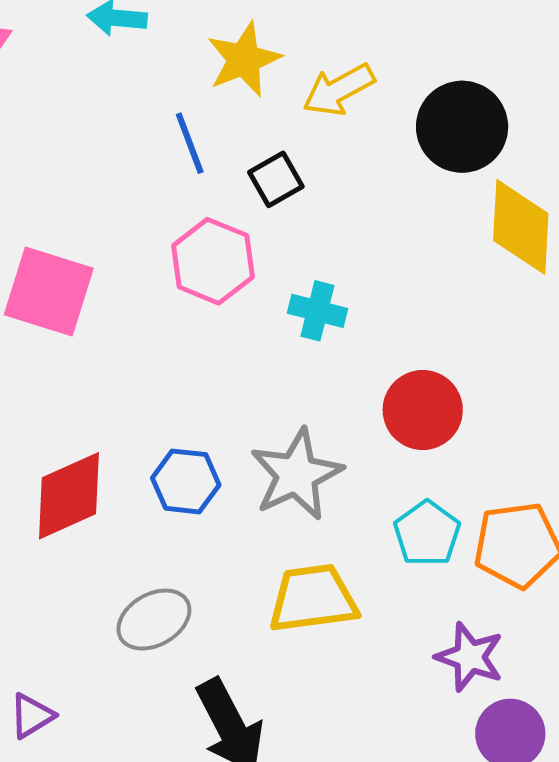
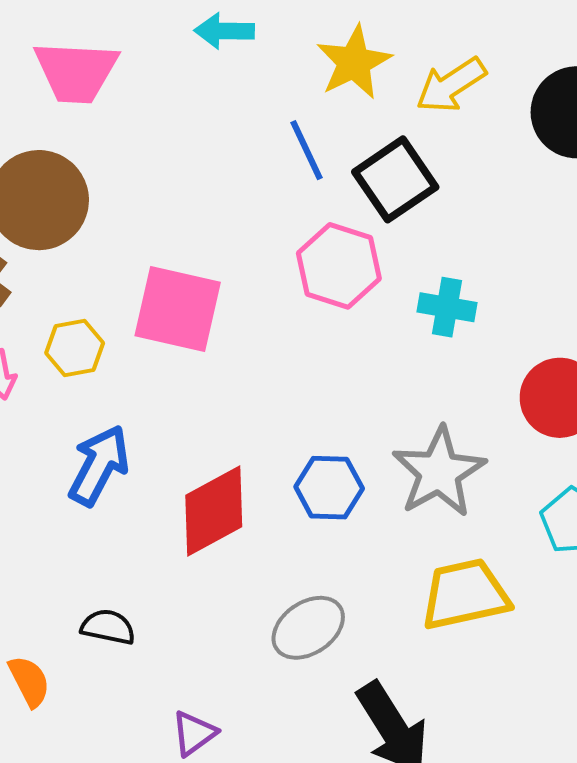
black square: (276, 179) -> (395, 179), size x1.5

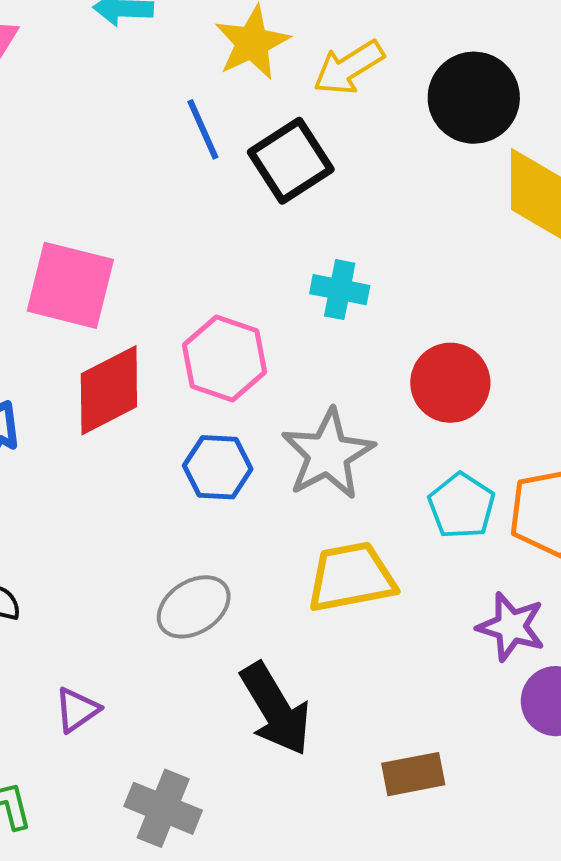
pink hexagon: (339, 266) -> (224, 359), moved
red diamond: (214, 511) -> (109, 390), moved

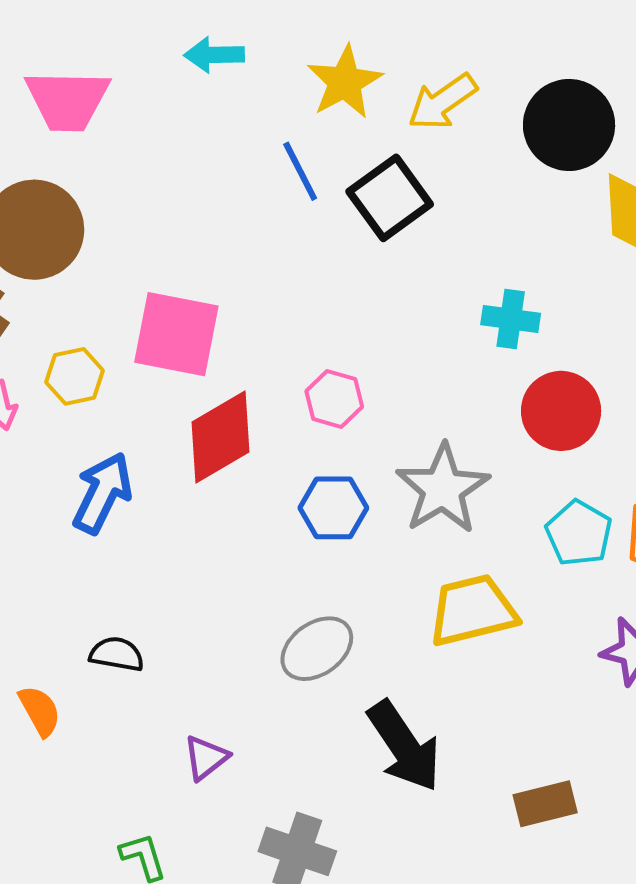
cyan cross: (340, 290) -> (511, 319), moved
pink hexagon: (224, 359) -> (334, 399), size x0.7

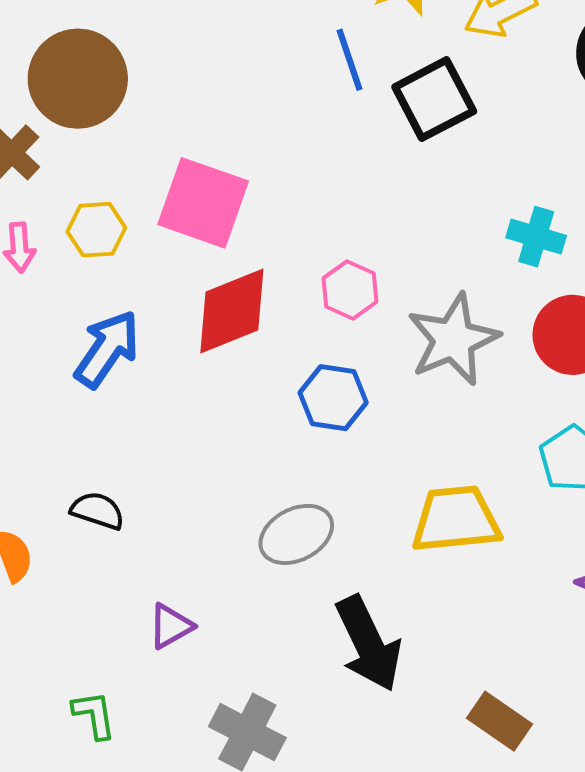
gray star: (443, 489) -> (453, 339), moved
brown rectangle: (545, 804) -> (500, 721), turned 40

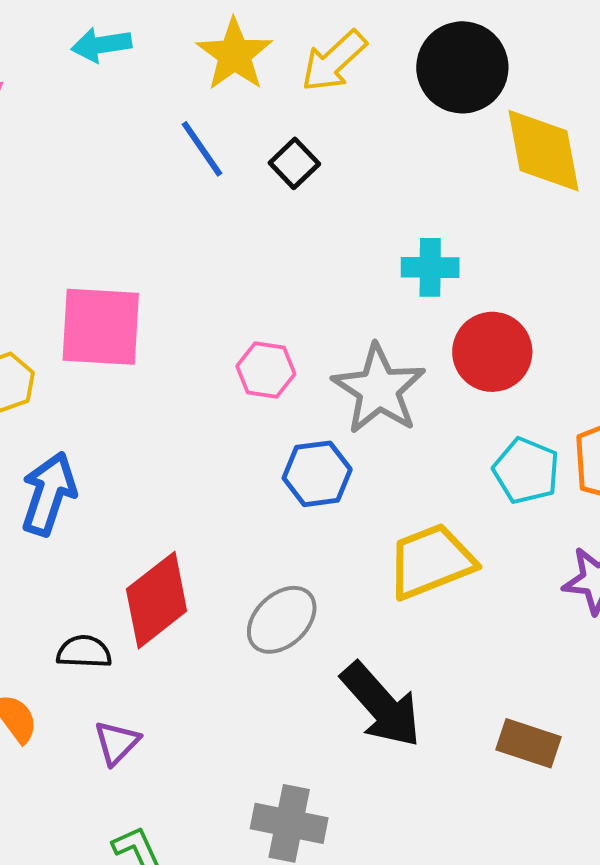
black square: (434, 99) -> (294, 163), size x0.6
red diamond: (232, 311) -> (157, 600), moved
blue hexagon: (333, 398) -> (317, 474), moved
purple triangle: (171, 626) -> (117, 743), moved

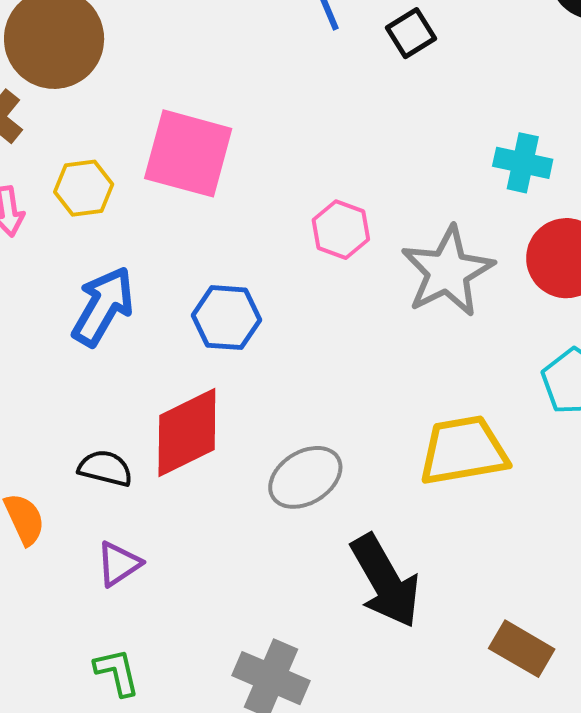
blue hexagon: (317, 474) -> (226, 318), moved

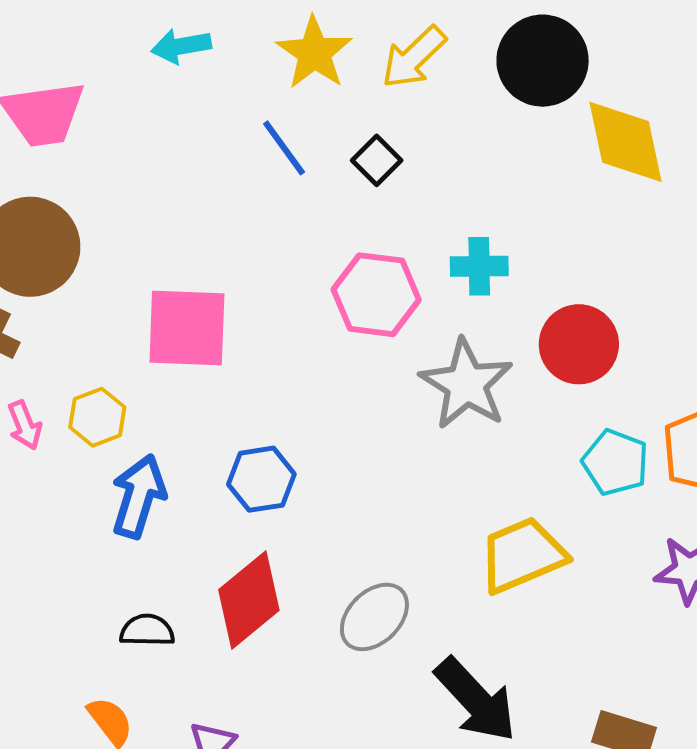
cyan cross: (523, 163) -> (479, 266), moved
yellow hexagon: (84, 188) -> (97, 417), moved
pink hexagon: (341, 230) -> (376, 295), moved, size x1.5
black semicircle: (105, 468) -> (147, 630), moved

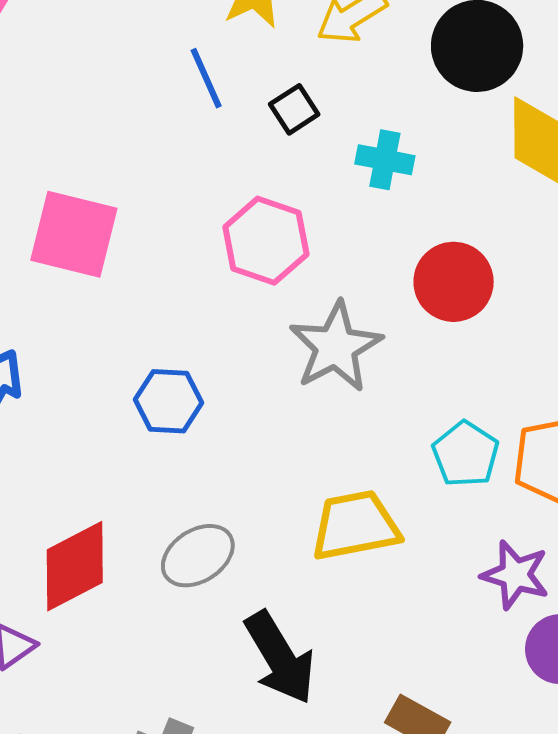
cyan cross: (479, 266) -> (385, 160), moved
red circle: (579, 344) -> (454, 282), moved
blue hexagon: (261, 479) -> (169, 401), moved
red diamond: (249, 600) -> (75, 566), moved

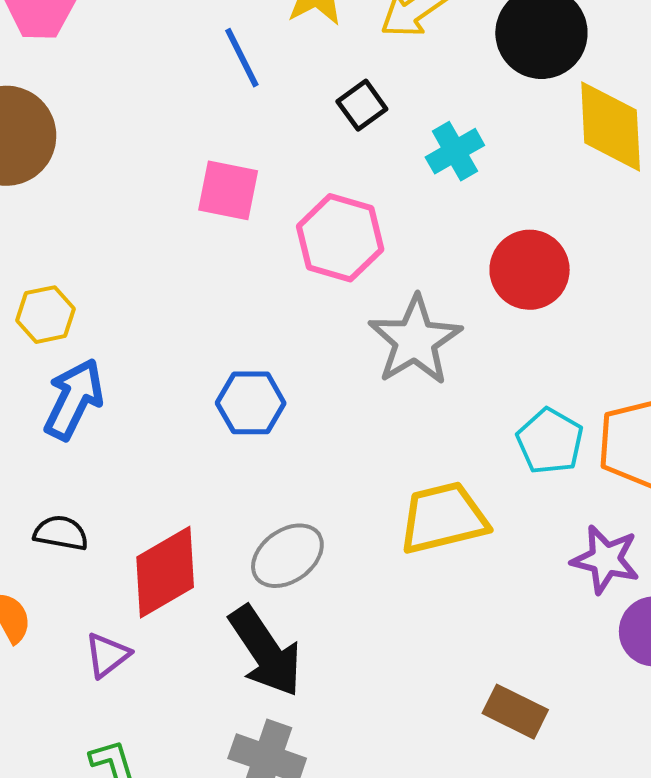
blue line: (206, 78) -> (242, 58), moved
cyan cross: (385, 160) -> (455, 151), turned -38
pink square: (74, 234) -> (228, 190), moved, size x0.7
black arrow: (280, 658) -> (265, 651), moved

